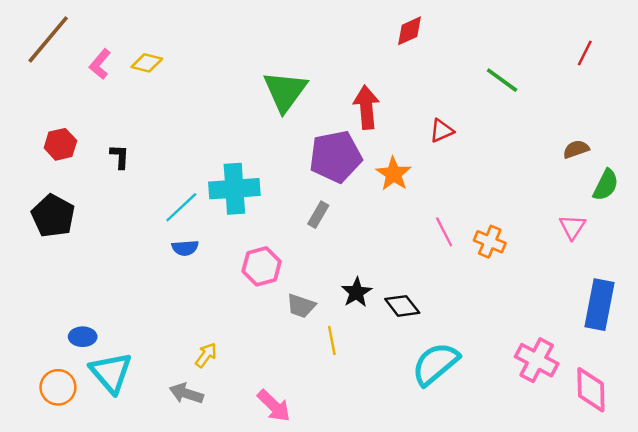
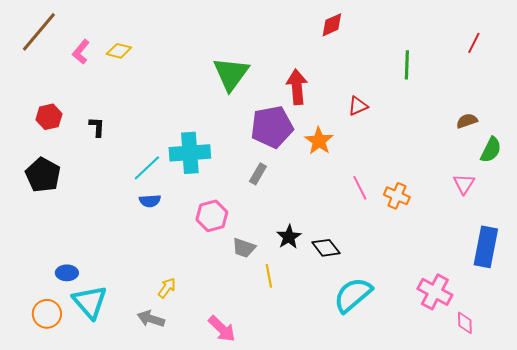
green line: (502, 80) -> (407, 65), turned 56
pink diamond: (591, 390) -> (465, 323), moved, size x0.6

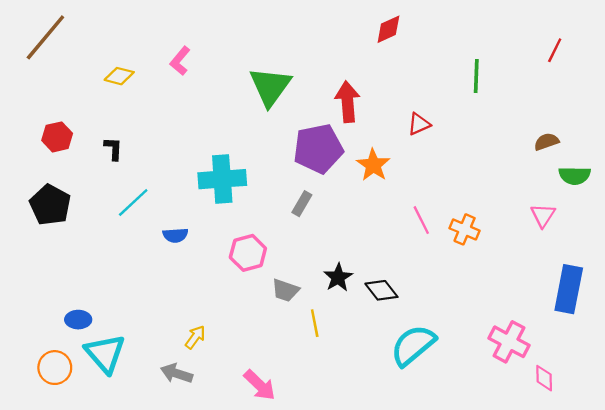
yellow diamond: (119, 51) -> (119, 76), moved
pink L-shape: (81, 52) -> (180, 61), moved
green semicircle: (491, 150) -> (575, 176), turned 64
cyan line: (147, 168) -> (133, 202), moved

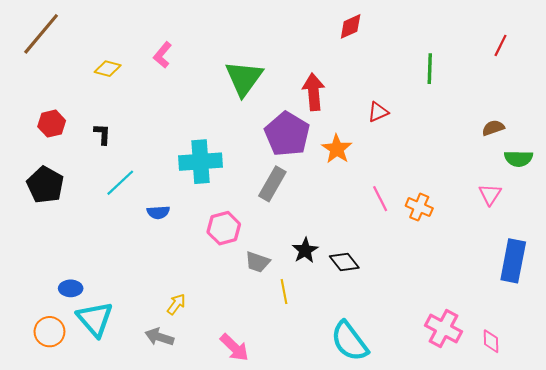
purple pentagon: (318, 149) -> (287, 134), turned -30
gray rectangle: (302, 204) -> (272, 184), size x1.5
pink cross: (509, 342) -> (443, 329), moved
cyan semicircle: (413, 345) -> (349, 341), moved, turned -87

